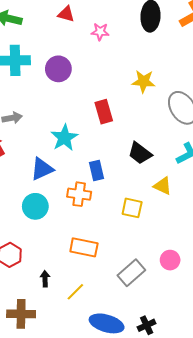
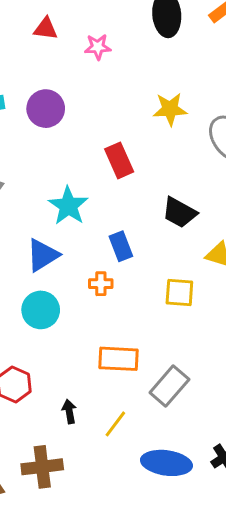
orange cross: (79, 194) -> (101, 284), size x0.7
gray rectangle: (131, 273) -> (169, 386), moved

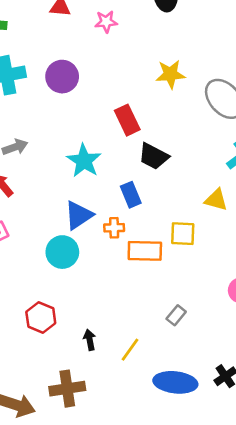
black trapezoid: (179, 213) -> (153, 156), moved
blue triangle: (43, 255) -> (79, 215), moved
orange rectangle: (119, 359) -> (145, 251), moved
gray rectangle: (169, 386) -> (176, 315), size x0.6

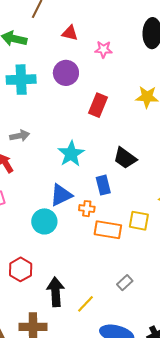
purple circle: (62, 77) -> (66, 73), moved
red rectangle: (127, 120) -> (98, 105), moved, turned 40
black arrow: (90, 340) -> (56, 292), size x1.8

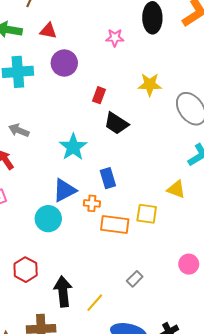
red triangle: (70, 33) -> (48, 31), moved
pink star: (103, 49) -> (115, 38), moved
red rectangle: (98, 105) -> (99, 95), size x0.7
gray arrow: (20, 136) -> (19, 130), turned -144
black trapezoid: (125, 158) -> (116, 123), moved

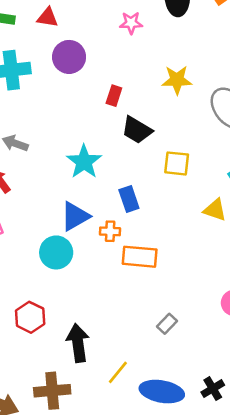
yellow square: (147, 214) -> (177, 163), moved
yellow line: (95, 303) -> (118, 372), moved

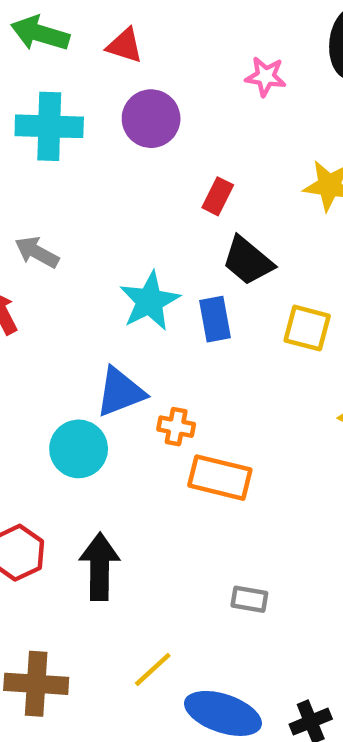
blue rectangle: (129, 199) -> (215, 319), moved
gray rectangle: (167, 324) -> (249, 599), turned 48
black arrow: (78, 343) -> (100, 567), moved

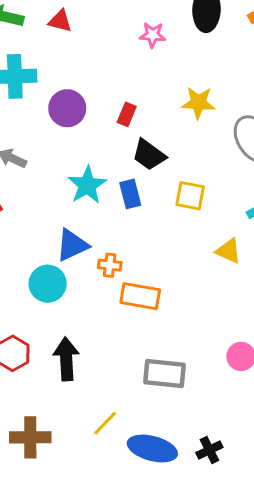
purple circle: (151, 119) -> (67, 108), moved
gray rectangle: (249, 599) -> (164, 373), size x1.8

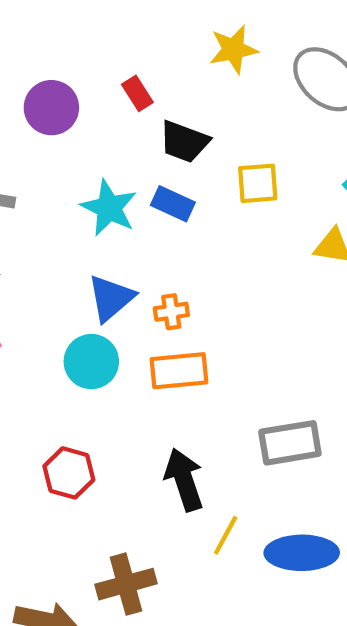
red rectangle: (127, 114) -> (137, 93), turned -40
blue rectangle: (130, 194) -> (173, 204), turned -36
orange rectangle: (140, 296) -> (179, 371), moved
black arrow: (66, 359) -> (184, 480), moved

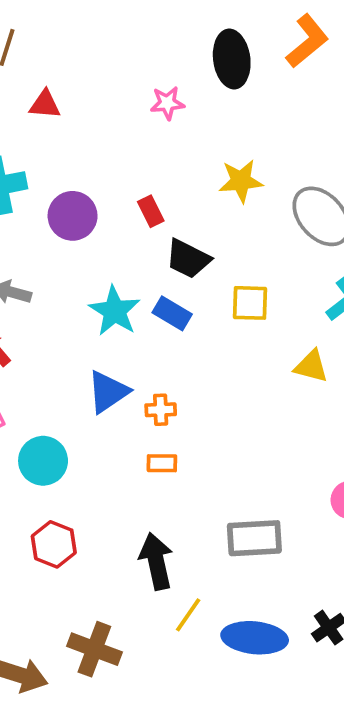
cyan circle: (91, 362) -> (43, 461), moved
orange rectangle: (179, 371) -> (162, 463), size x0.6
brown cross: (126, 584) -> (94, 649), turned 30

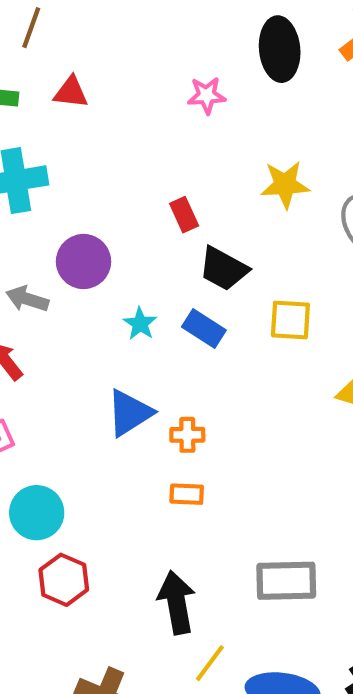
purple circle: (73, 216) -> (84, 262), moved
cyan star: (115, 311) -> (140, 324), size x0.6
cyan circle: (43, 461) -> (37, 513), moved

